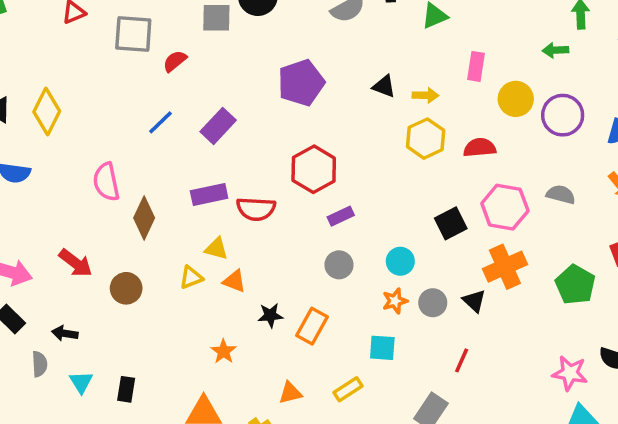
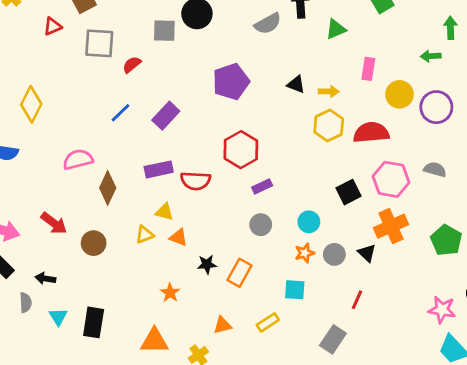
red semicircle: (480, 148) -> (371, 133), size x1.4
pink semicircle: (106, 182) -> (78, 160), turned 88
black rectangle: (126, 389) -> (94, 322), size x1.5

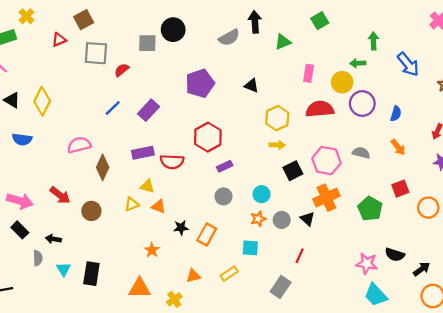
yellow arrow: (329, 92) -> (277, 145), moved
yellow circle: (400, 94) -> (342, 82), moved
red semicircle: (371, 133) -> (320, 109), moved

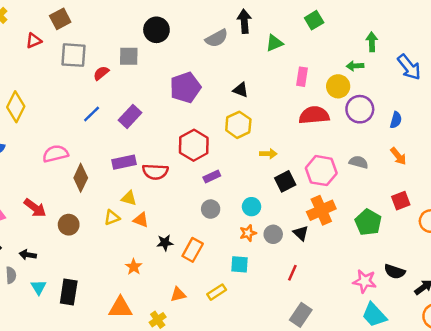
gray square: (147, 43) -> (129, 56), moved
yellow hexagon: (277, 118) -> (238, 125), moved
gray rectangle: (281, 287) -> (301, 315), moved

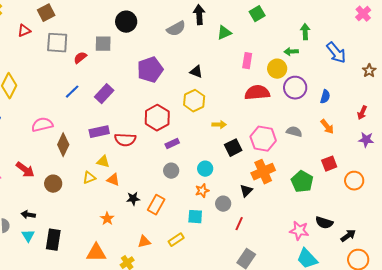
black triangle: (301, 233) -> (246, 191), turned 32
gray circle: (273, 234) -> (223, 204), moved
black arrow: (28, 255) -> (28, 215), moved

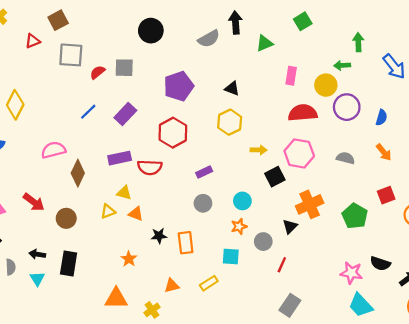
gray square: (103, 44) -> (124, 68), moved
red hexagon: (157, 118) -> (173, 133), moved
pink hexagon: (263, 139) -> (299, 153), moved
orange rectangle: (156, 205) -> (186, 243), turned -36
black rectangle: (53, 240) -> (69, 264), moved

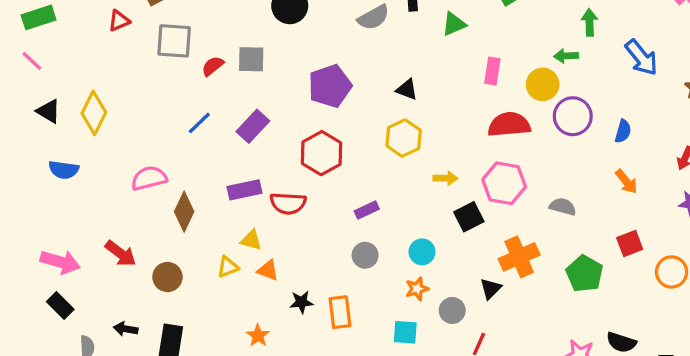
gray semicircle: (346, 158) -> (563, 207), moved

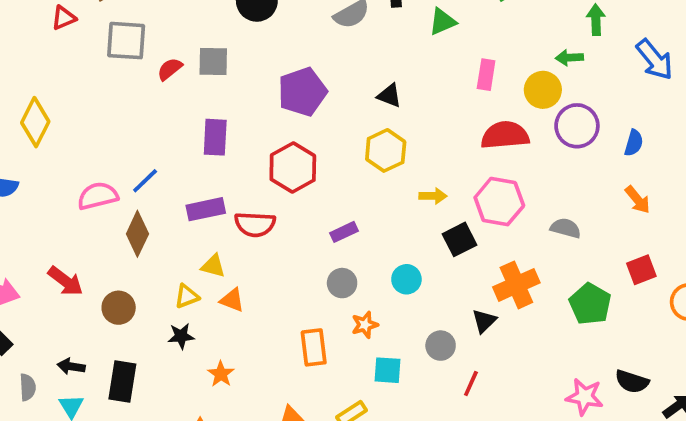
blue line: (199, 123) -> (145, 181), moved
purple rectangle: (253, 126) -> (215, 137), turned -40
orange star: (417, 289) -> (365, 325), moved
black star: (301, 302) -> (181, 336), moved

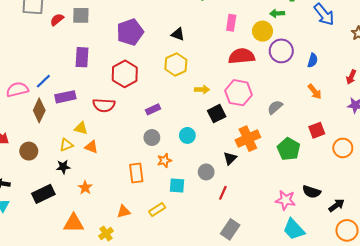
purple rectangle: (206, 209) -> (65, 97), moved
gray semicircle: (566, 228) -> (275, 107), turned -56
black rectangle: (122, 382) -> (43, 194), moved, turned 55

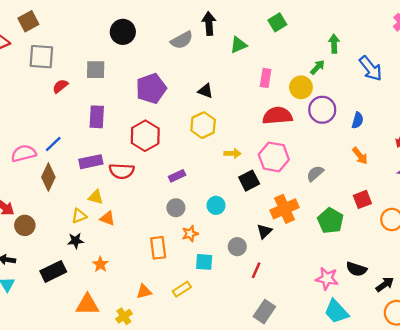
green arrow: (277, 13) -> (318, 67), turned 136
red semicircle: (57, 20) -> (60, 86), moved
purple rectangle: (65, 97) -> (91, 162), moved
brown circle: (29, 151) -> (25, 225), moved

